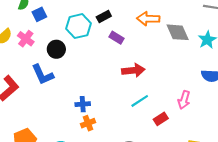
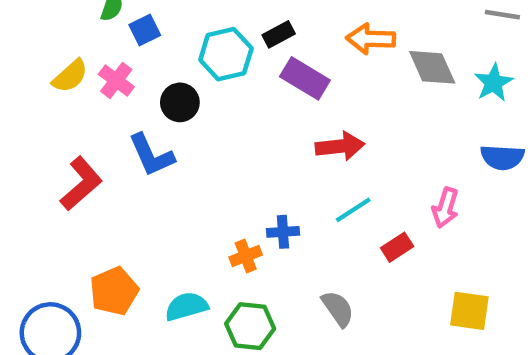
purple rectangle: (116, 38) -> (305, 78), size x1.5
blue cross: (83, 104) -> (283, 232), moved

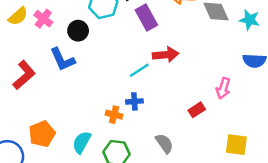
purple rectangle: (305, 78) -> (146, 17), turned 30
cyan star: (494, 83) -> (250, 20), turned -30
cyan line: (353, 210) -> (139, 70), moved
orange cross: (246, 256) -> (114, 115), turned 35
cyan semicircle: (186, 306) -> (82, 142), turned -45

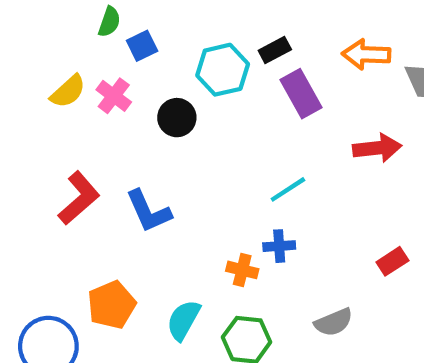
red arrow: (166, 55) -> (377, 148), moved
blue L-shape: (62, 59) -> (149, 211), moved
gray semicircle: (164, 143) -> (334, 322), turned 102

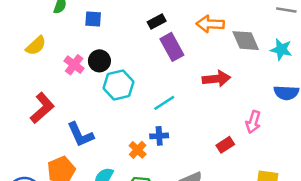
blue square: (142, 46) -> (93, 19), moved, turned 30
cyan hexagon: (223, 70) -> (119, 85), moved
pink cross: (114, 96) -> (74, 65), moved
blue L-shape: (149, 211) -> (80, 135), moved
orange cross: (242, 270) -> (138, 150), turned 30

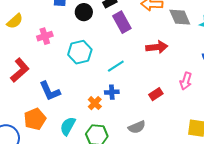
black circle: (99, 61) -> (84, 12), moved
pink cross: (74, 65) -> (45, 36), turned 35
red rectangle: (225, 145) -> (156, 94), moved

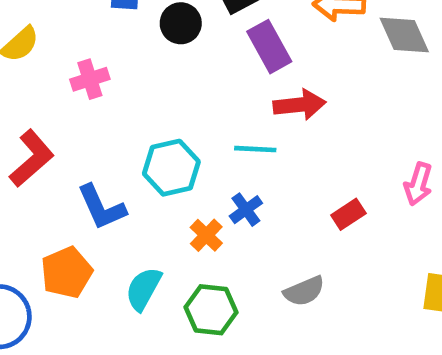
red arrow: (157, 47) -> (299, 105), moved
cyan hexagon: (80, 52) -> (171, 168), moved
cyan line: (116, 66) -> (255, 149), turned 36
blue cross: (112, 92) -> (246, 210), turned -32

